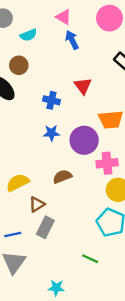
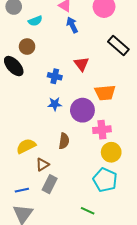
brown semicircle: (62, 177) -> (64, 141), turned 119

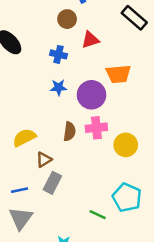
brown circle: (27, 47) -> (67, 19), moved
red triangle: (81, 64) -> (90, 40), turned 49
pink cross: (102, 130) -> (96, 128), moved
cyan pentagon: (105, 180) -> (127, 197), moved

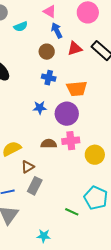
red triangle: (90, 40) -> (75, 49), moved
blue cross: (58, 54) -> (49, 78), moved
orange trapezoid: (118, 74) -> (77, 89), moved
brown semicircle: (69, 131) -> (49, 144), turned -98

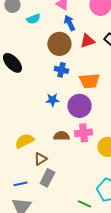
brown circle: (47, 52) -> (59, 44), size x1.5

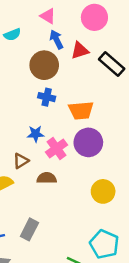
red triangle: (87, 41) -> (80, 50), moved
purple circle: (79, 106) -> (88, 142), moved
pink cross: (83, 133) -> (56, 149), moved, turned -30
brown triangle: (40, 159) -> (21, 161), moved

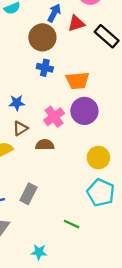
blue arrow: (56, 39) -> (54, 13), turned 54
blue star: (36, 134) -> (17, 103), moved
cyan pentagon: (104, 244) -> (101, 193), moved

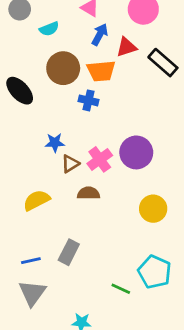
brown circle: (42, 37) -> (63, 68), moved
orange trapezoid: (77, 81) -> (101, 71), moved
brown triangle: (20, 128) -> (70, 164), moved
cyan pentagon: (101, 193) -> (155, 272), moved

